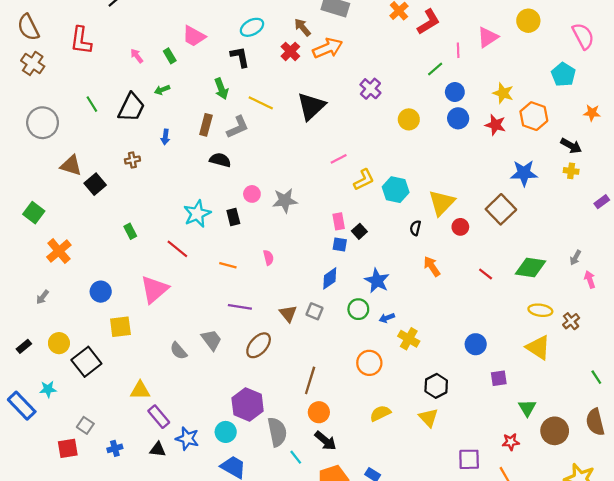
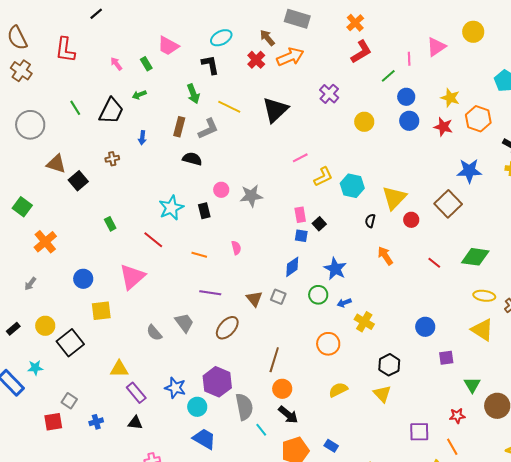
red L-shape: (429, 22) -> (361, 52), moved
blue star: (187, 439) -> (175, 388), moved

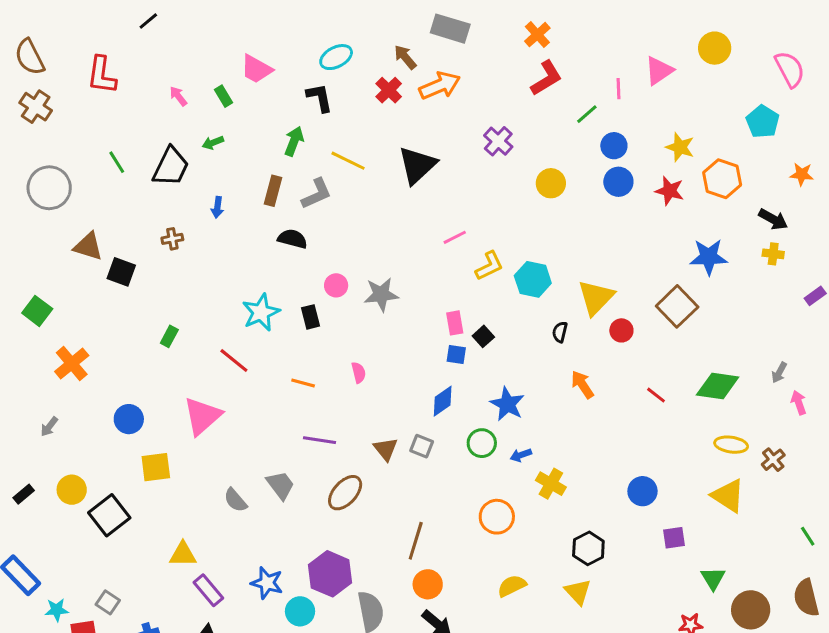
green arrow: (193, 94) -> (294, 141), turned -138
black square: (78, 181) -> (121, 272), turned -30
green rectangle: (110, 224) -> (169, 336), turned 56
cyan star: (35, 368) -> (57, 610), moved

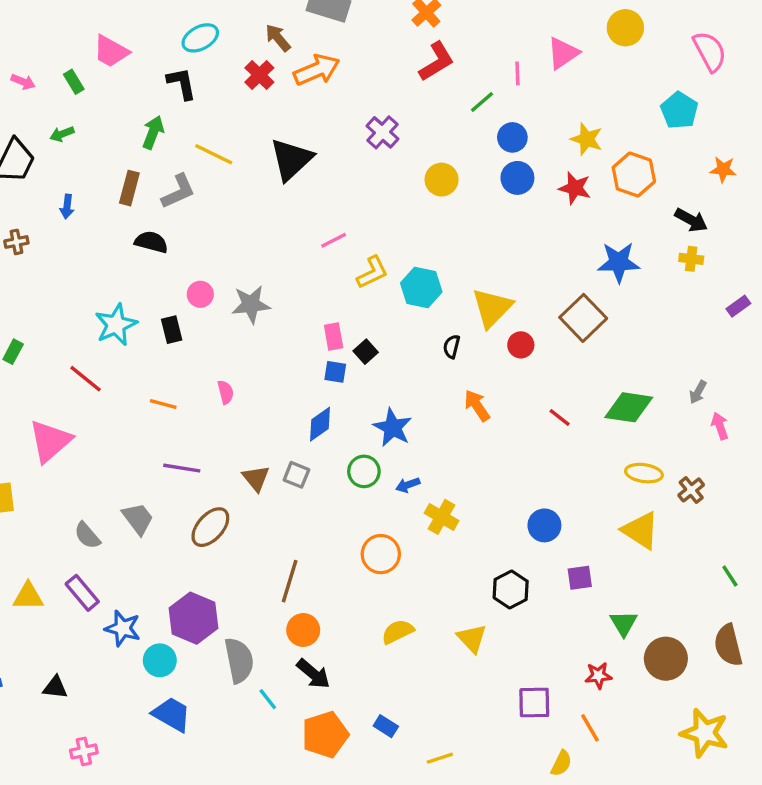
pink arrow: (178, 96) -> (23, 82), turned 150
black hexagon: (588, 548) -> (511, 589), moved
purple rectangle: (208, 590) -> (82, 593), moved

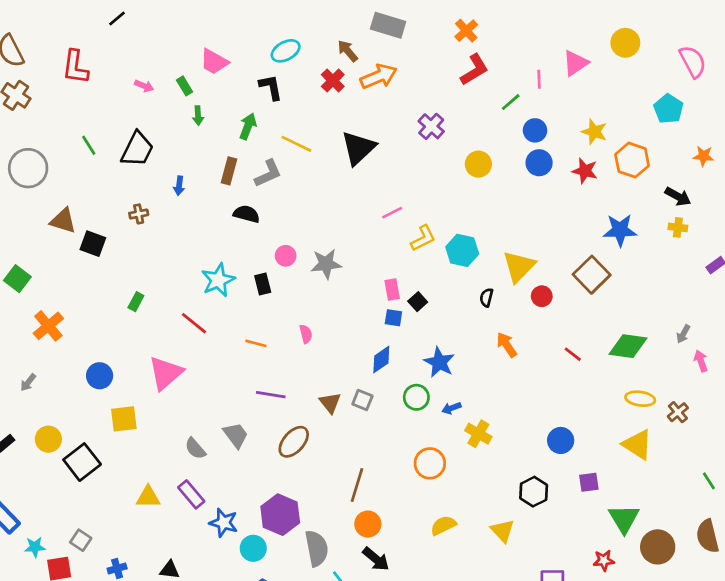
green arrow: (62, 134) -> (198, 116), moved, turned -72
green triangle: (624, 623) -> (624, 519), size x1.4

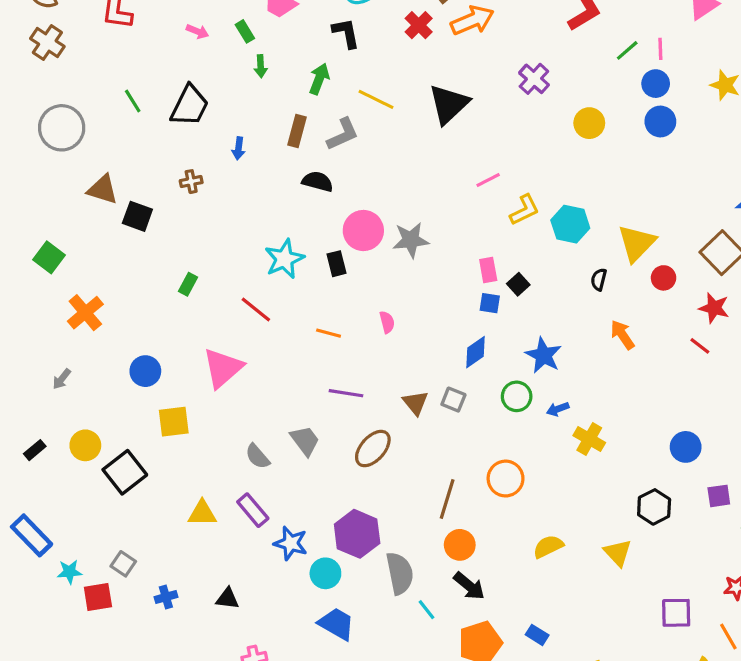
pink line: (539, 79) -> (660, 49), moved
red star: (585, 171) -> (714, 308), moved
pink circle: (286, 256) -> (363, 230), size x1.6
orange circle: (430, 463) -> (506, 479), moved

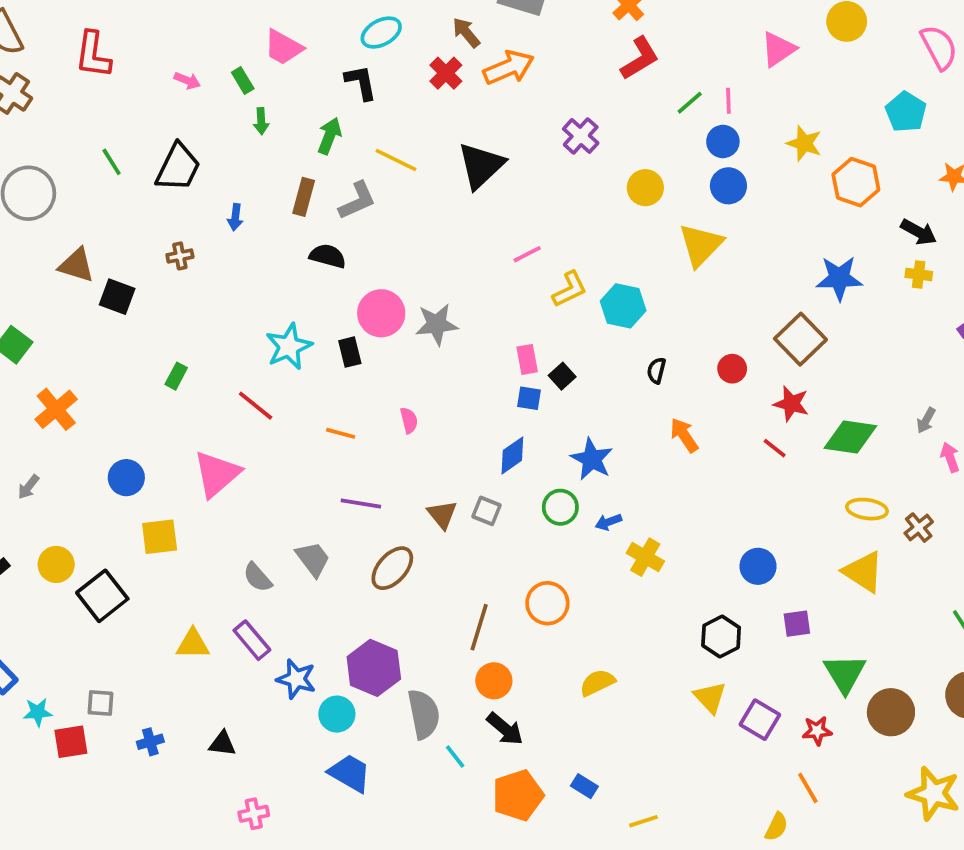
yellow triangle: (637, 243) -> (701, 245), moved
yellow triangle: (618, 553) -> (710, 697), moved
gray square: (123, 564) -> (100, 703), turned -30
purple square: (676, 613) -> (760, 720), moved, turned 32

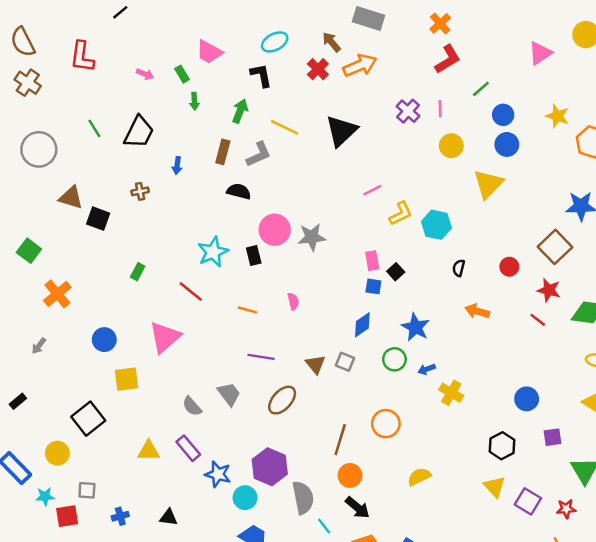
pink line: (728, 101) -> (440, 109), moved
orange arrow: (684, 435) -> (477, 311), turned -40
yellow circle: (56, 564) -> (57, 453), moved

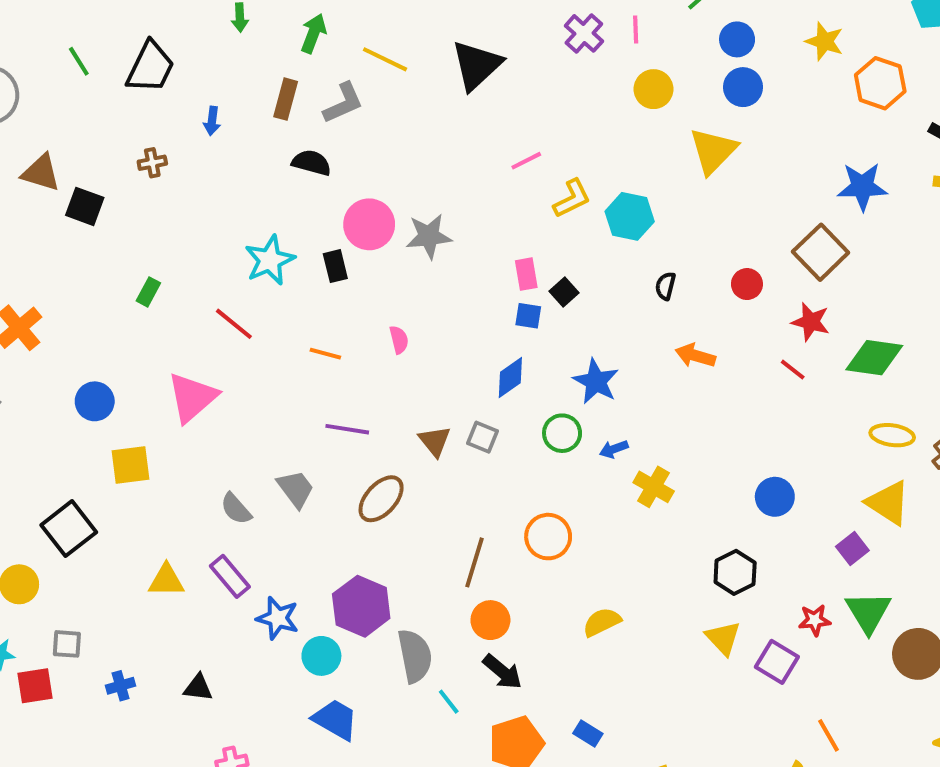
purple square: (553, 437) -> (852, 549), moved, turned -30
red star: (566, 509) -> (815, 620), moved

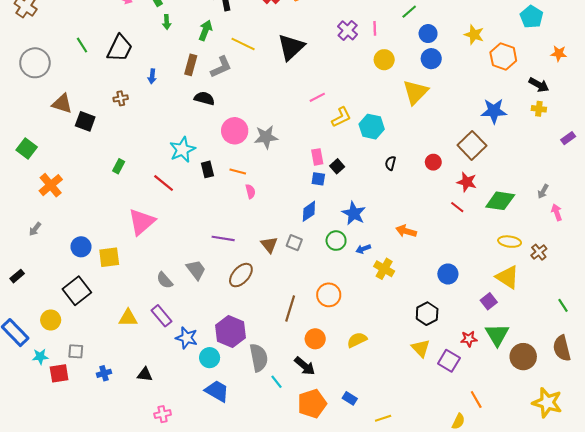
black rectangle: (335, 266) -> (207, 169), moved
orange line: (325, 354) -> (238, 172), moved
orange arrow: (695, 356) -> (406, 231), moved
blue circle: (95, 401) -> (81, 247), moved
orange circle: (490, 620) -> (315, 339), moved

